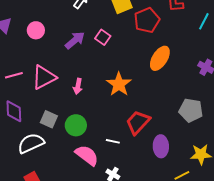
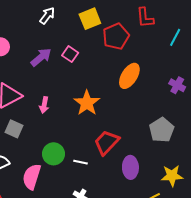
gray pentagon: (191, 110) -> (162, 130), turned 30
gray square: (49, 119) -> (14, 129), moved
green circle: (76, 125) -> (54, 154), moved
pink semicircle: (87, 155) -> (32, 177), moved, turned -110

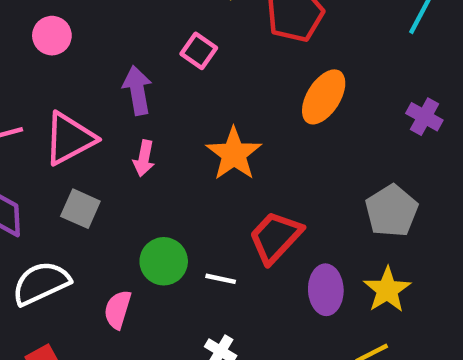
purple arrow: (41, 57) -> (137, 90), moved, turned -60
yellow star: (172, 176) -> (387, 290), moved, turned -30
pink semicircle: (32, 177) -> (118, 309), size x0.7

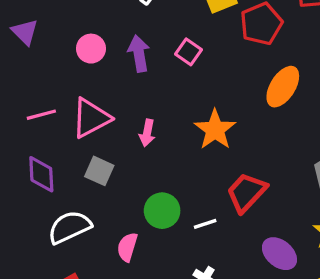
pink circle: (52, 36) -> (91, 49), moved
purple arrow: (137, 90) -> (139, 54), moved
white line: (221, 279) -> (205, 224), turned -30
purple ellipse: (326, 290) -> (279, 254), moved, turned -48

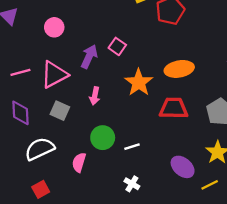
pink square: (189, 52) -> (117, 46), moved
purple arrow: (139, 54) -> (89, 57), moved, turned 35
orange ellipse: (283, 87) -> (179, 69), moved, turned 48
pink arrow: (147, 133) -> (95, 96), moved
red trapezoid: (246, 192) -> (174, 108), moved, turned 48

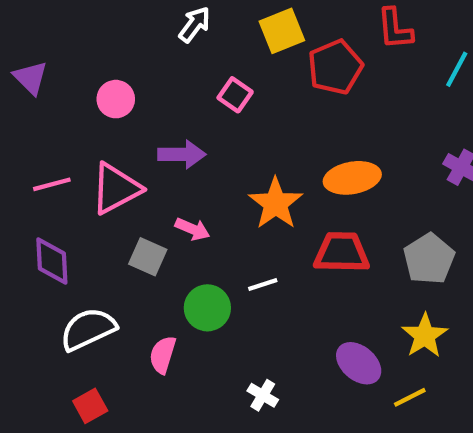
pink square: (117, 46) -> (235, 95), moved
purple arrow: (89, 57) -> (182, 154), turned 65
pink arrow: (95, 96) -> (192, 229), turned -78
gray square: (60, 111) -> (148, 257), moved
white line: (132, 147) -> (263, 284), moved

